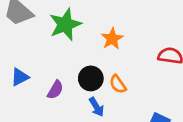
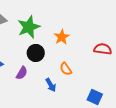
black circle: (91, 78) -> (36, 53), moved

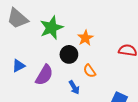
black circle: (36, 53) -> (69, 54), moved
purple semicircle: (22, 73) -> (44, 75), size x1.5

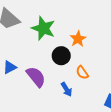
green star: (51, 28) -> (43, 28), turned -30
purple semicircle: (44, 75) -> (36, 77), turned -70

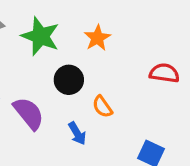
orange star: (78, 39) -> (97, 38), moved

